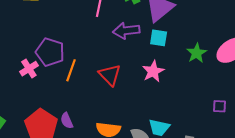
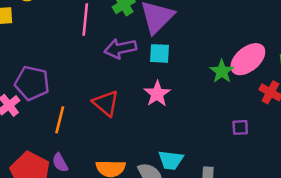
green star: (197, 53) -> (222, 71), moved
orange line: (71, 70) -> (60, 120), moved

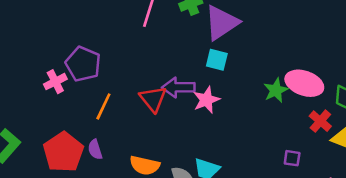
purple arrow: (120, 48) -> (178, 87), moved
pink ellipse: (248, 59) -> (304, 83), turned 48
purple square: (240, 127) -> (292, 158), moved

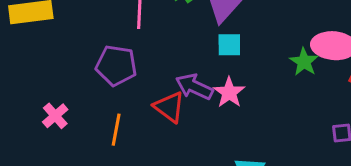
purple pentagon: (83, 64) -> (116, 65), moved
purple arrow: (178, 87) -> (194, 87), turned 40

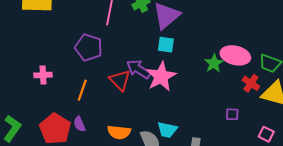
pink star: (229, 93) -> (161, 76), size x1.4
pink cross: (55, 116) -> (43, 75), turned 30

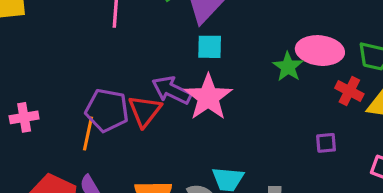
purple pentagon: (89, 47) -> (107, 110), moved
red triangle: (120, 80) -> (145, 111), turned 30

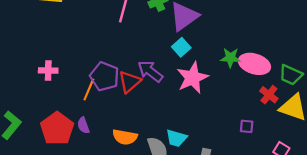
cyan square: (210, 47) -> (181, 47), turned 36
green star: (288, 67) -> (230, 58), moved, turned 30
pink star: (208, 97) -> (192, 78), moved

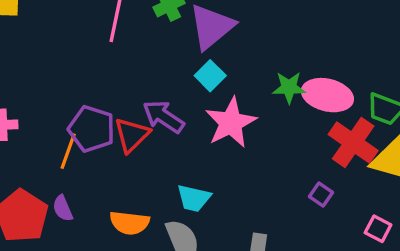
red cross: (269, 95) -> (353, 142), size x1.6
purple square: (247, 126) -> (321, 195), turned 32
cyan trapezoid: (176, 138) -> (194, 198), moved

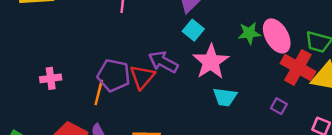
pink ellipse: (327, 95) -> (277, 36), turned 52
cyan trapezoid: (194, 198) -> (225, 97), moved

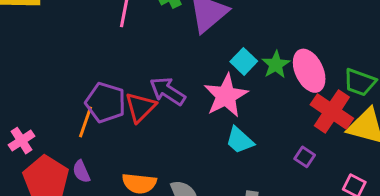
cyan square: (193, 30) -> (244, 61), moved
green star: (249, 33) -> (276, 65), turned -30
pink cross: (51, 78) -> (22, 141), moved, turned -30
cyan trapezoid: (225, 97) -> (240, 140), turned 30

